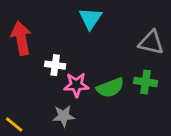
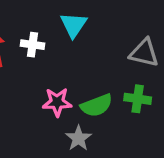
white cross: (55, 65) -> (32, 45), moved
gray star: (64, 116) -> (78, 138), moved, turned -30

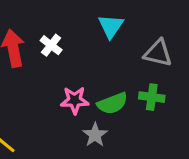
cyan triangle: (74, 25) -> (111, 26), moved
white cross: (32, 45) -> (51, 45), turned 30

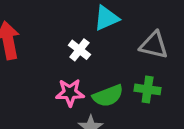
cyan triangle: (111, 26) -> (106, 18), turned 32
white cross: (51, 45) -> (79, 50), moved

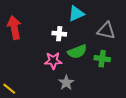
white cross: (79, 50) -> (59, 34), turned -32
green semicircle: (108, 96) -> (77, 52), moved

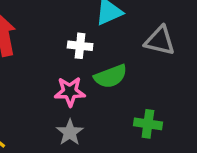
green cross: (102, 59) -> (148, 124), moved
gray star: (66, 83) -> (70, 132), moved

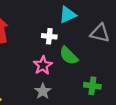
green semicircle: (111, 76) -> (69, 56), turned 66
pink star: (70, 92) -> (43, 65), turned -30

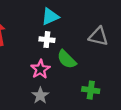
cyan triangle: (68, 15) -> (50, 17), moved

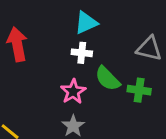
green cross: (91, 90) -> (139, 90), moved

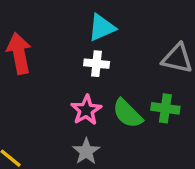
green semicircle: (108, 79) -> (127, 114), moved

